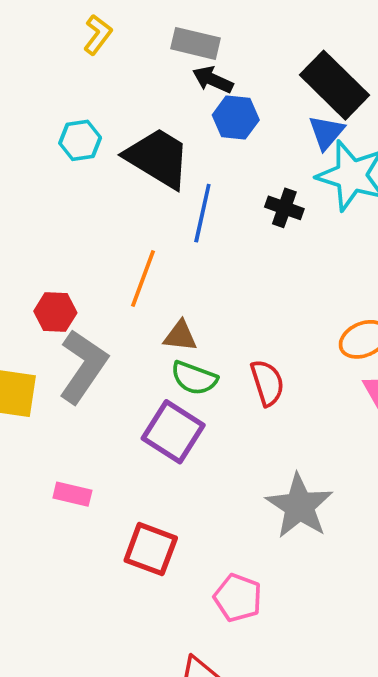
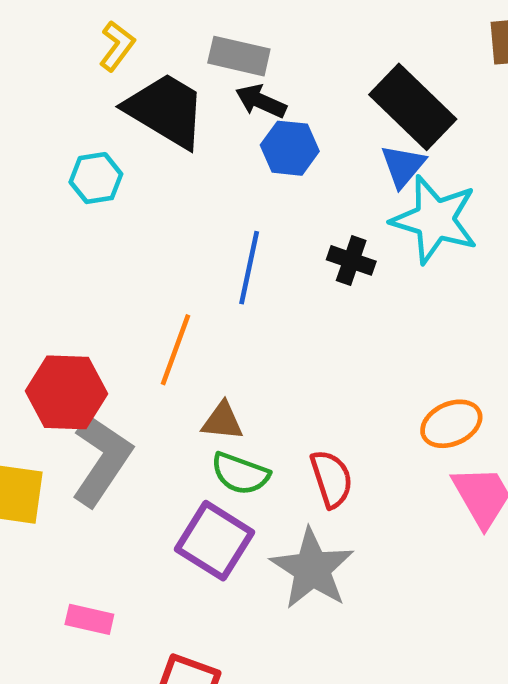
black trapezoid: (158, 158) -> (166, 110), moved
red hexagon: (55, 312) -> (67, 392), size x1.5
gray star: (299, 506) -> (312, 569), moved

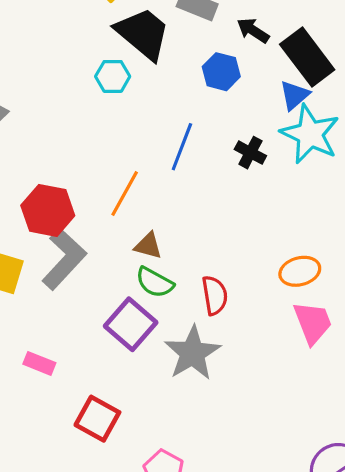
black arrow: (261, 101) -> (253, 30), moved
cyan hexagon: (96, 178) -> (113, 76), moved

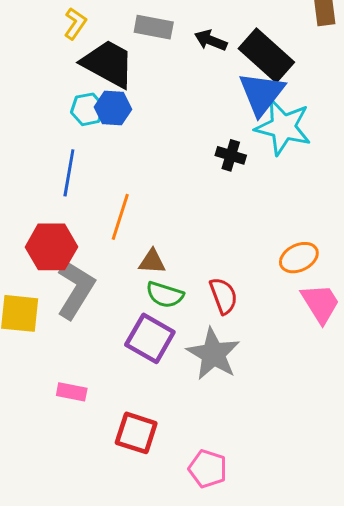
blue hexagon: (221, 72) -> (113, 108), moved
blue triangle: (295, 95) -> (262, 93), size x1.6
blue line: (182, 147) -> (69, 173), moved

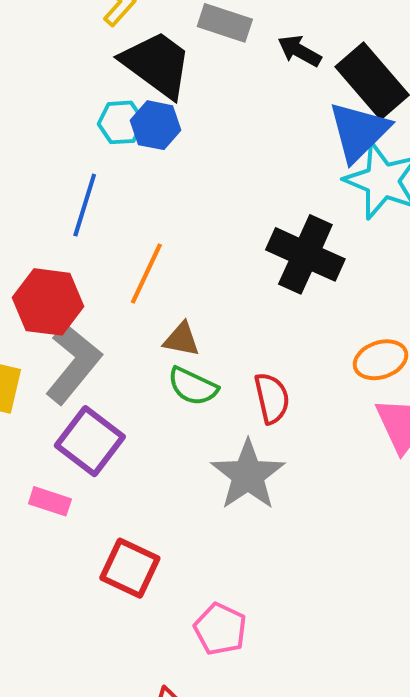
black cross: (231, 155) -> (305, 254), moved, size x1.8
purple square: (150, 338) -> (90, 441), moved

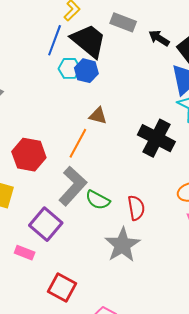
blue line: (85, 205) -> (55, 40), moved
brown triangle: (182, 339) -> (98, 116), moved
gray L-shape: (73, 363) -> (73, 186), moved

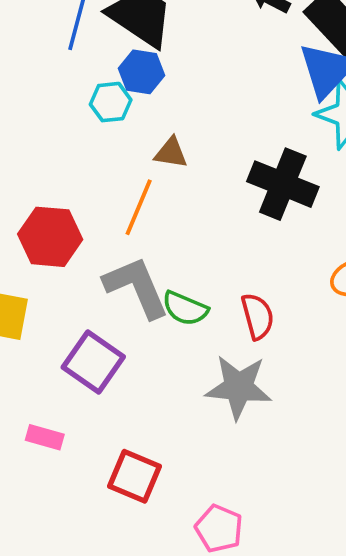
cyan hexagon: (69, 68) -> (111, 102), moved
gray L-shape: (73, 186) -> (136, 287), turned -60
gray star: (122, 245) -> (239, 387), turned -30
pink rectangle: (25, 253) -> (45, 437), moved

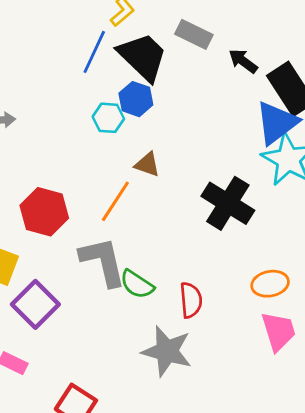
purple square: (93, 362) -> (35, 304), moved

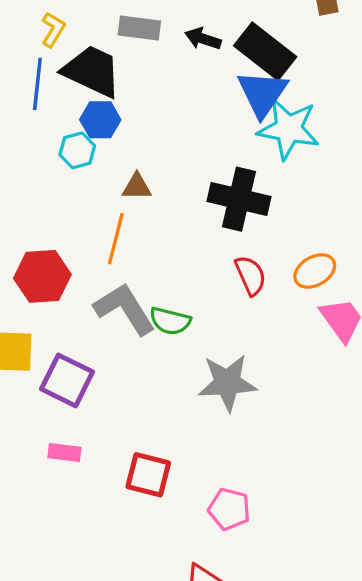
red semicircle: (191, 300) -> (251, 275), moved

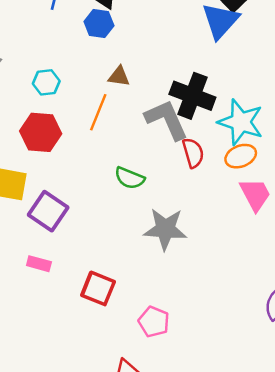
cyan star: (289, 129) -> (241, 122), moved
cyan hexagon: (77, 150) -> (46, 82), moved
gray L-shape: (125, 309) -> (167, 120), moved

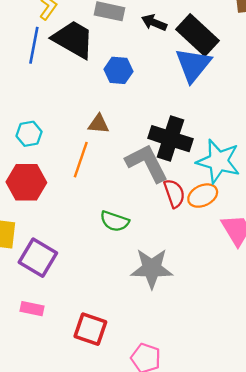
blue hexagon: (99, 24) -> (118, 70), moved
orange ellipse: (241, 156) -> (203, 196), moved

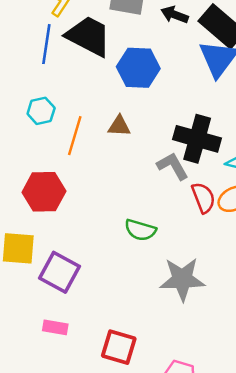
blue hexagon: (118, 70) -> (138, 68), size x1.4
cyan hexagon: (29, 134) -> (41, 111), moved
orange line: (81, 160) -> (75, 136), moved
gray L-shape: (147, 163) -> (173, 166), size x0.7

